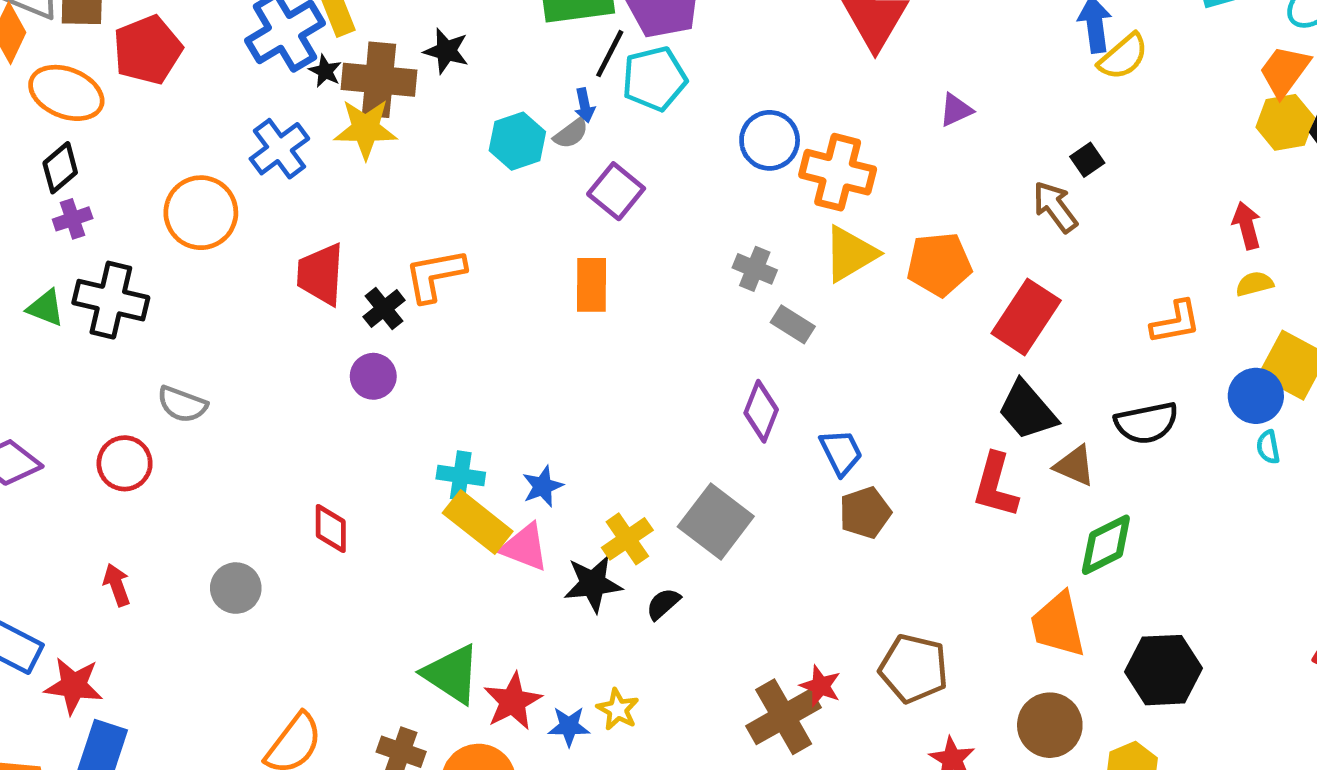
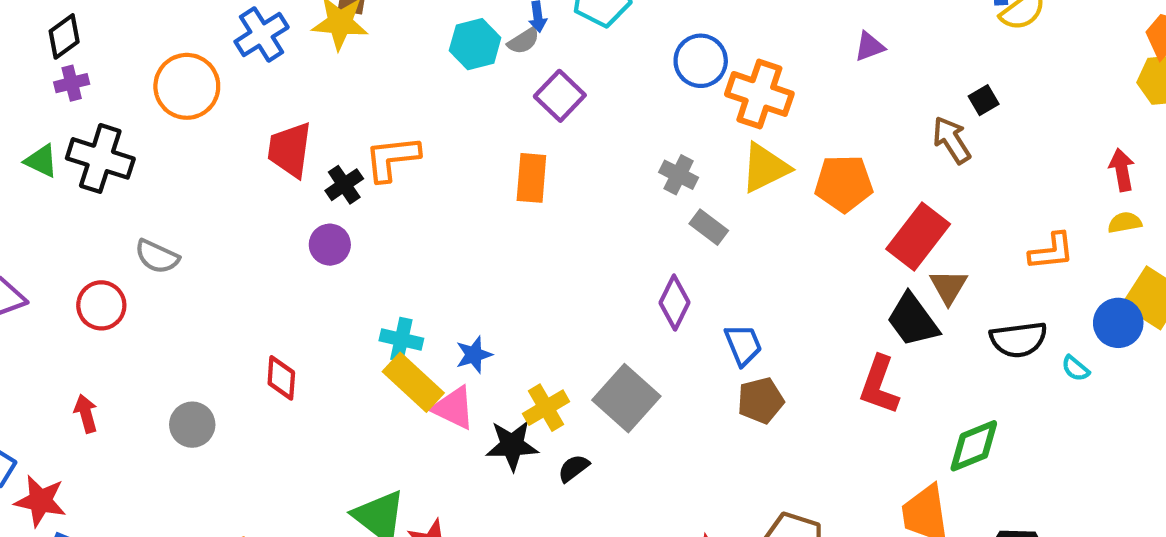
cyan semicircle: (1268, 447) -> (1075, 368), moved, turned -44
brown triangle: (1075, 466) -> (948, 287), moved, turned 33

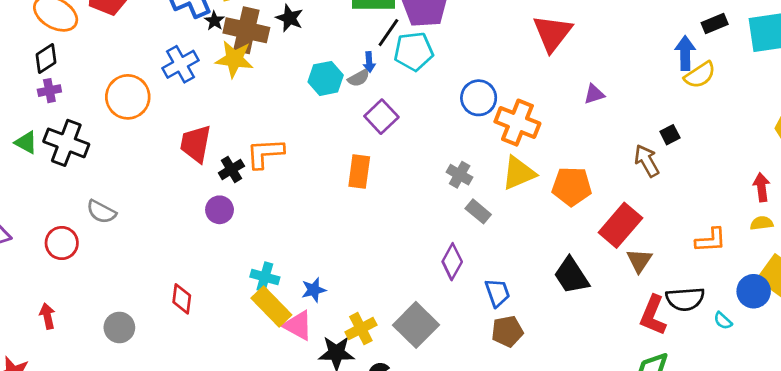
black trapezoid: (913, 320) -> (571, 276), moved
red L-shape: (879, 385) -> (653, 315), moved

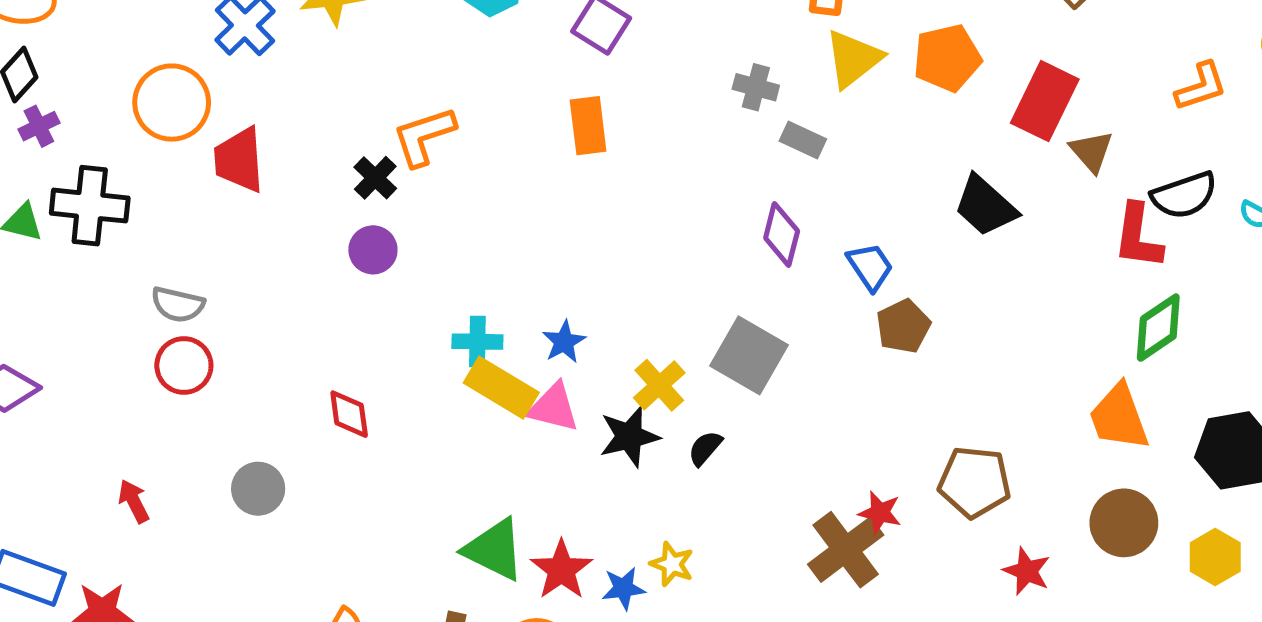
red trapezoid: (196, 144) -> (239, 160), moved
red circle: (62, 243) -> (184, 366), moved

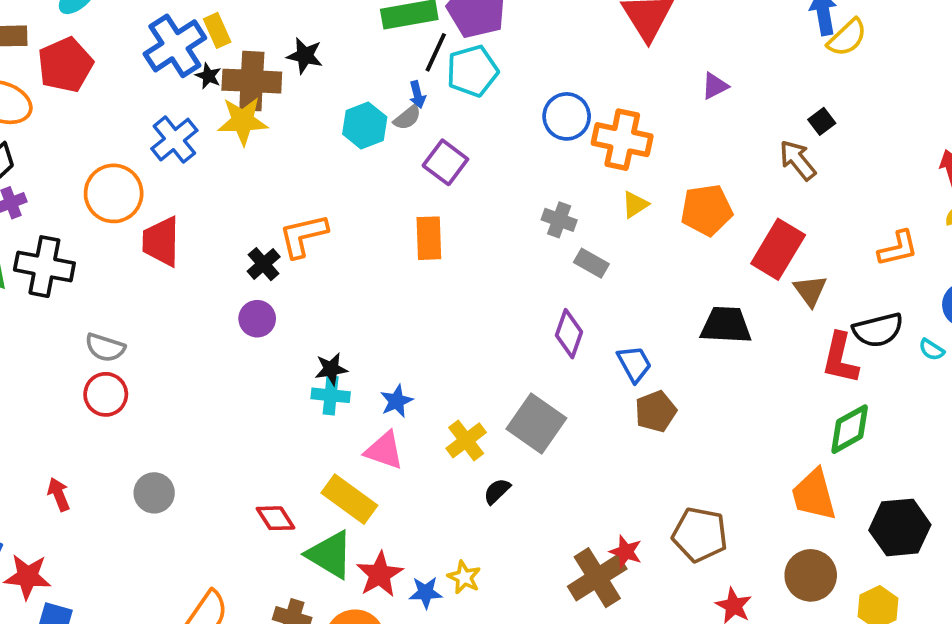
yellow triangle: (853, 59) -> (635, 205), size x0.6
black trapezoid: (985, 206) -> (726, 325), turned 136
yellow rectangle: (501, 388) -> (349, 499), moved
red diamond: (349, 414) -> (275, 518), moved, turned -30
black star: (629, 437) -> (331, 369), moved, size x0.7

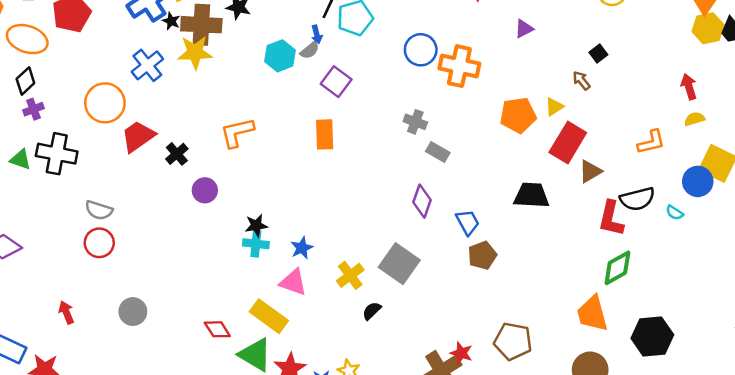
brown arrow: (798, 160) -> (582, 80), size x0.7
yellow triangle: (635, 205) -> (554, 107), moved
red trapezoid: (161, 241) -> (138, 136), turned 54
black cross: (264, 264) -> (177, 154), moved
brown triangle: (810, 291) -> (590, 171), turned 35

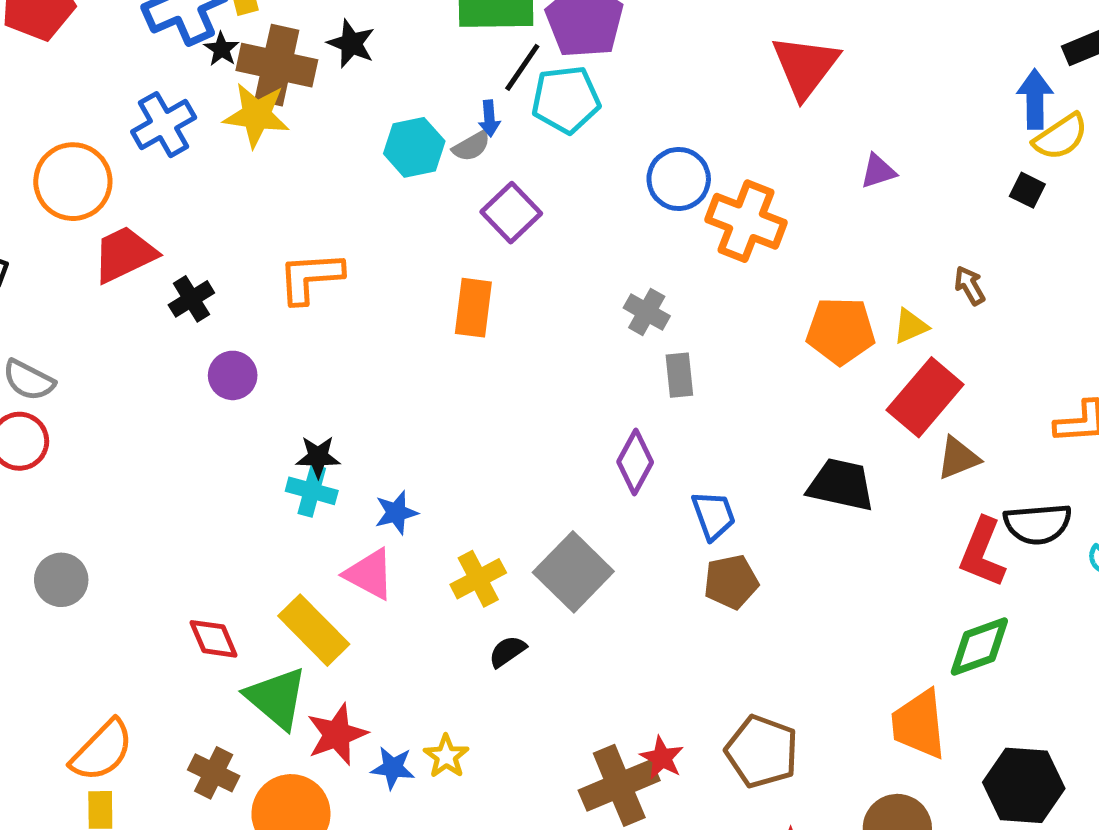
black square: (598, 53) -> (1027, 190), moved, turned -36
gray rectangle: (438, 152) -> (679, 375), turned 45

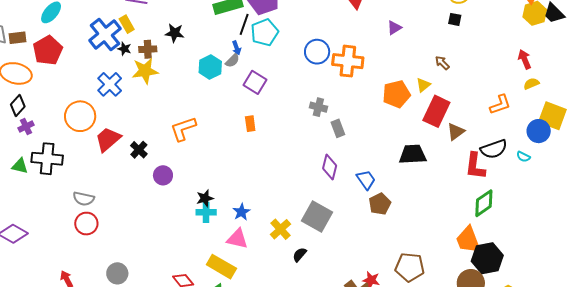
brown cross: (277, 65) -> (148, 49), size x0.6
orange rectangle: (473, 308) -> (250, 124), size x0.7
black hexagon: (1024, 785) -> (487, 258), moved

